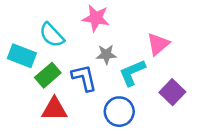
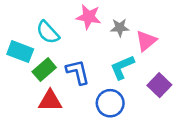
gray star: (106, 54) -> (120, 28), moved

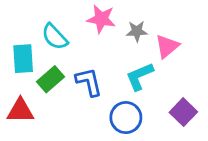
cyan rectangle: (20, 52) -> (23, 59), turned 65
purple square: (159, 85) -> (183, 112), moved
red triangle: (50, 101) -> (20, 111), moved

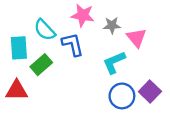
pink triangle: (167, 46) -> (137, 38), turned -30
blue L-shape: (89, 82) -> (73, 44), moved
blue circle: (126, 118) -> (122, 96), moved

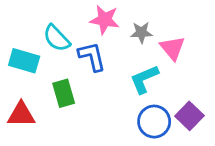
cyan rectangle: (19, 48) -> (24, 61), turned -70
green rectangle: (41, 65) -> (64, 93), moved, turned -65

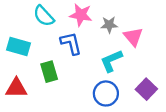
cyan semicircle: (57, 38) -> (44, 16), moved
blue circle: (154, 122) -> (106, 93), moved

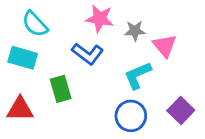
cyan semicircle: (44, 16) -> (35, 24), moved
blue L-shape: (71, 43) -> (88, 54), turned 140

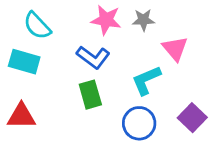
gray star: (135, 31) -> (143, 20), moved
green rectangle: (61, 89) -> (90, 95), moved

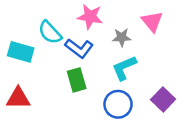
gray star: (143, 20) -> (122, 37), moved
cyan semicircle: (37, 26) -> (50, 32), moved
pink triangle: (175, 49) -> (152, 22), moved

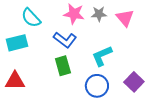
cyan semicircle: (50, 32) -> (31, 18), moved
gray star: (122, 37) -> (99, 14), moved
cyan rectangle: (21, 52) -> (17, 43), turned -30

